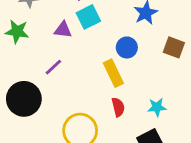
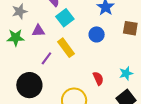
purple triangle: (63, 30) -> (38, 31), moved
yellow rectangle: (113, 73) -> (66, 48), moved

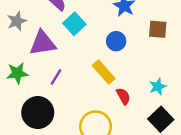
purple triangle: (38, 31) -> (43, 43), size x1.6
green star: (16, 38) -> (17, 73), moved
yellow rectangle: (66, 48) -> (104, 72), moved

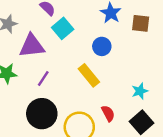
brown square: (158, 29) -> (141, 23), moved
red semicircle: (123, 96) -> (108, 113), moved
black circle: (38, 113) -> (42, 114), moved

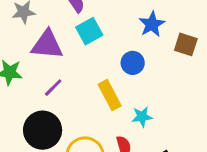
cyan star: (140, 91) -> (142, 117), moved

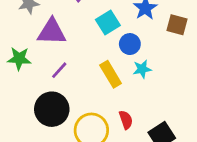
cyan square: (89, 31) -> (108, 23), moved
cyan star: (142, 117) -> (142, 69), moved

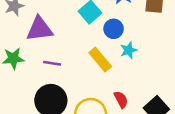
purple line: (59, 70) -> (52, 63), turned 66

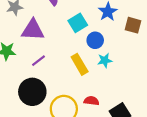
purple line: (52, 63) -> (39, 61), turned -56
red semicircle: (121, 99) -> (91, 101), turned -64

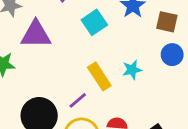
blue circle: (95, 40) -> (172, 55), moved
purple line: (39, 61) -> (78, 100), moved

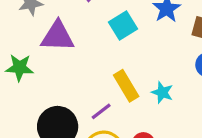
cyan star: (132, 70) -> (162, 92), moved, turned 30

